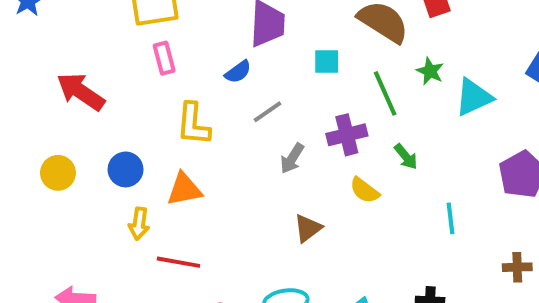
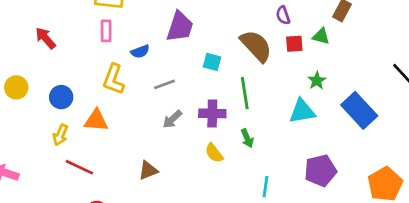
green star: (430, 71) -> (317, 81), moved
blue semicircle: (238, 72) -> (140, 51), moved
red arrow: (81, 92) -> (46, 38), size x0.7
brown triangle: (308, 228) -> (148, 170), moved

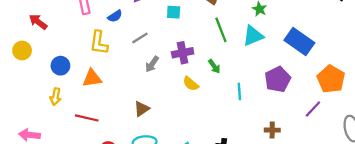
yellow circle: (16, 87) -> (22, 51), moved
green line: (245, 93) -> (221, 30), moved
blue rectangle: (359, 110) -> (299, 42), moved
yellow arrow: (60, 135) -> (56, 97), moved
cyan line: (265, 187) -> (239, 91), moved

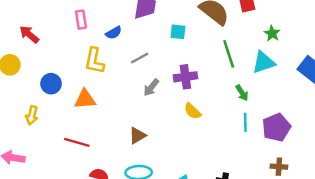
green arrow: (214, 66) -> (242, 93), moved
purple pentagon: (278, 79) -> (276, 127), moved
yellow arrow: (56, 97) -> (32, 115), moved

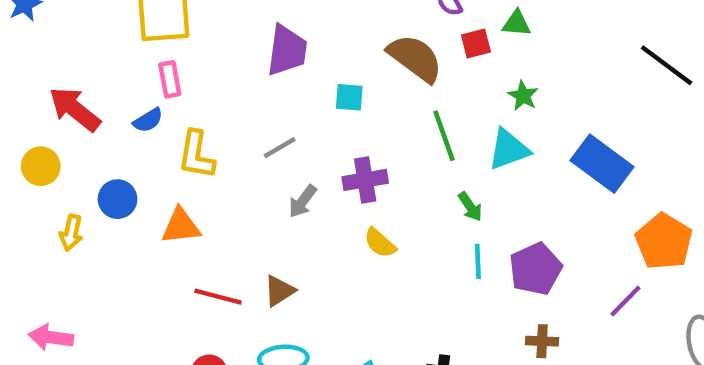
blue semicircle: (114, 33) -> (148, 120), moved
red arrow: (29, 34) -> (75, 109), size x1.4
yellow arrow: (32, 115) -> (71, 233), moved
red line: (77, 142) -> (218, 297), moved

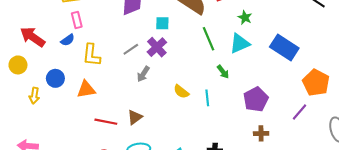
purple cross: (365, 180) -> (157, 47), moved, turned -30
cyan line: (478, 261) -> (207, 98), moved

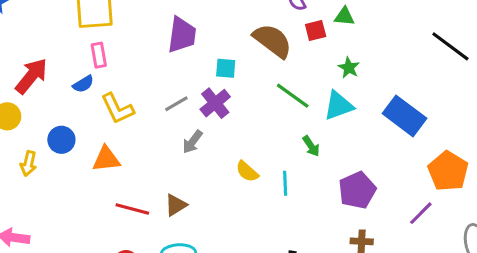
red arrow: (32, 37) -> (31, 76), turned 90
green line: (209, 39) -> (293, 96), turned -35
yellow L-shape: (92, 55) -> (117, 109), turned -35

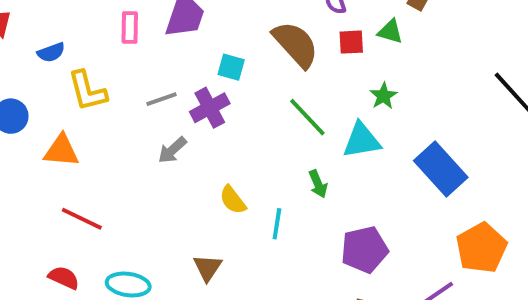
pink rectangle: (99, 55) -> (130, 28), moved
brown triangle: (176, 205) -> (208, 268), moved, turned -35

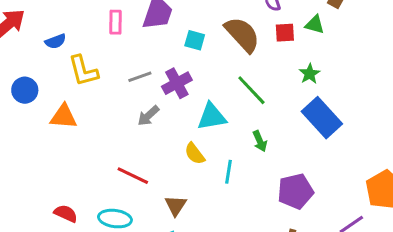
cyan square: (231, 67) -> (195, 40), moved
cyan triangle: (362, 140) -> (212, 117), moved
blue rectangle: (441, 169) -> (322, 118), moved
red line: (82, 219) -> (133, 176), moved

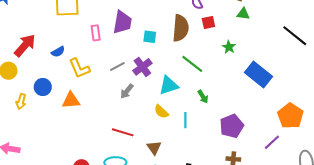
green triangle: (315, 25) -> (243, 14), moved
brown semicircle: (242, 35) -> (181, 28), turned 56
blue rectangle: (322, 118) -> (259, 74), moved

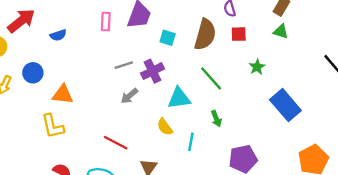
yellow L-shape: (79, 68) -> (53, 126), moved

